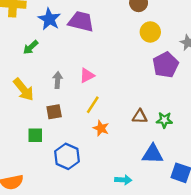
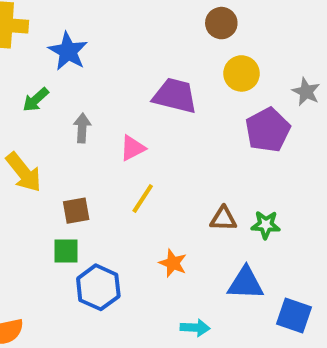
purple trapezoid: (81, 21) -> (175, 96), moved
gray arrow: (58, 80) -> (82, 128), moved
orange star: (101, 128) -> (173, 263), moved
green square: (35, 135) -> (66, 251), moved

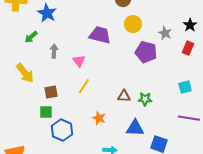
purple pentagon: (268, 130) -> (146, 52), turned -30
pink triangle: (133, 148) -> (79, 61), turned -40

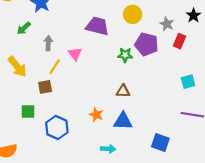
red rectangle: (188, 48) -> (180, 41), moved
yellow line: (84, 86) -> (55, 67), moved
green star: (145, 99) -> (125, 55), moved
green square: (46, 112) -> (28, 111), moved
blue triangle: (135, 128) -> (123, 121), moved

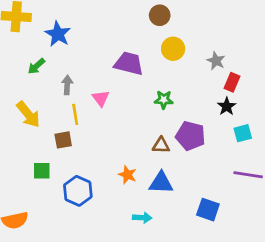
black star: (193, 15) -> (227, 106), moved
purple pentagon: (146, 44) -> (191, 136), moved
yellow line: (55, 67) -> (75, 114), turned -42

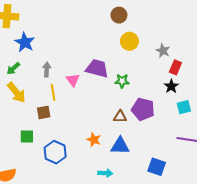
blue star: (58, 34) -> (25, 42), moved
purple trapezoid: (129, 63) -> (97, 68), moved
green arrow: (36, 66) -> (13, 68), moved

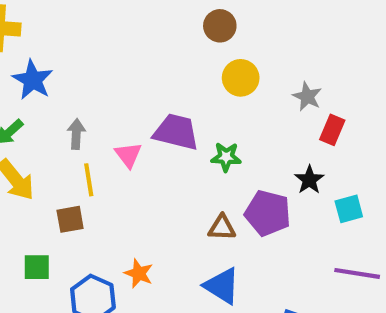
black star: (171, 86) -> (309, 180), moved
orange star: (94, 140) -> (139, 273), moved
blue triangle: (120, 146) -> (222, 286), turned 30

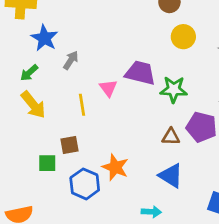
gray arrow: (76, 134) -> (71, 60), moved, turned 30
green star: (226, 157) -> (174, 89), size x1.4
brown square: (70, 219) -> (69, 145), moved
orange star: (139, 273) -> (115, 167), size x1.4

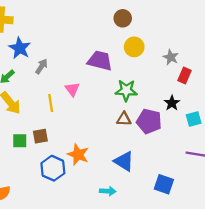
purple trapezoid: (140, 73) -> (100, 61), moved
brown triangle: (171, 137) -> (124, 119), moved
green square: (47, 163) -> (20, 141), moved

